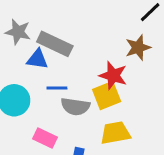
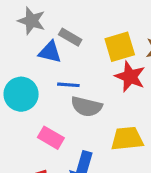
gray rectangle: (55, 44) -> (70, 37), size x0.6
yellow square: (107, 95) -> (120, 47), moved

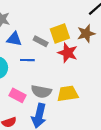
gray rectangle: (70, 37) -> (41, 41), moved
gray semicircle: (87, 106) -> (41, 91), moved

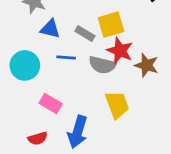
brown star: (86, 34) -> (147, 65), moved, turned 30
gray semicircle: (41, 91) -> (102, 65), moved
yellow trapezoid: (68, 94) -> (117, 105), turned 75

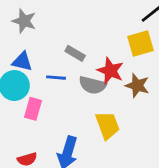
yellow square: (111, 25) -> (141, 44), moved
blue triangle: (50, 29) -> (22, 62), moved
pink rectangle: (51, 104) -> (33, 109), moved, turned 75

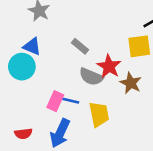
blue line: (56, 78) -> (71, 101), moved
pink rectangle: (33, 109) -> (55, 101), moved

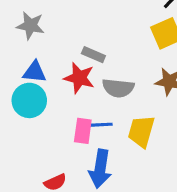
red star: (109, 66) -> (79, 78), moved
yellow trapezoid: (99, 114) -> (141, 131), turned -136

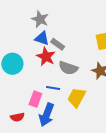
gray star: (30, 26) -> (40, 19), moved
blue triangle: (35, 72) -> (42, 38), moved
pink rectangle: (83, 131) -> (35, 99), moved

